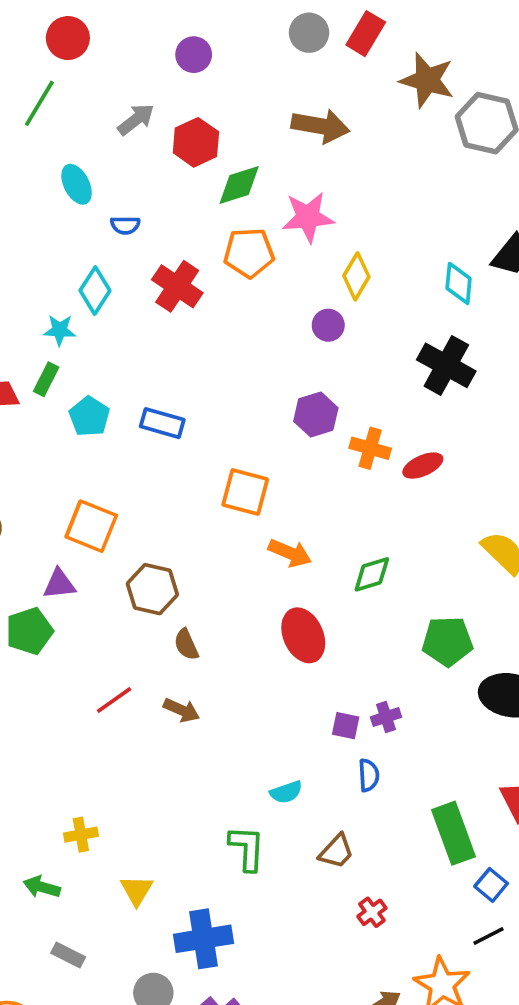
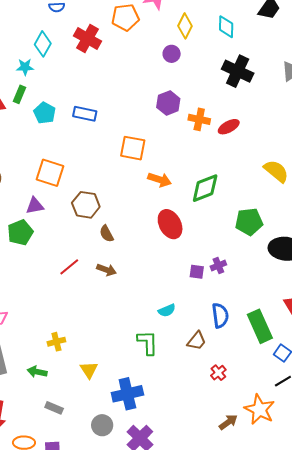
cyan diamond: (459, 283) -> (226, 27), moved
green diamond: (372, 574) -> (205, 188), size x1.4
blue semicircle: (369, 775) -> (220, 315), moved, size x1.4

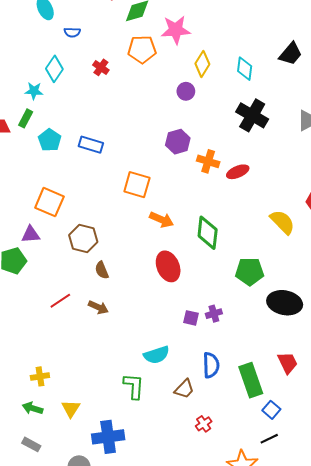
red cross: (88, 38) -> (101, 67), size x0.6
green diamond: (205, 188) -> (208, 233), turned -68
cyan semicircle: (167, 310) -> (157, 355), size x1.4
green arrow: (37, 372) -> (33, 408), moved

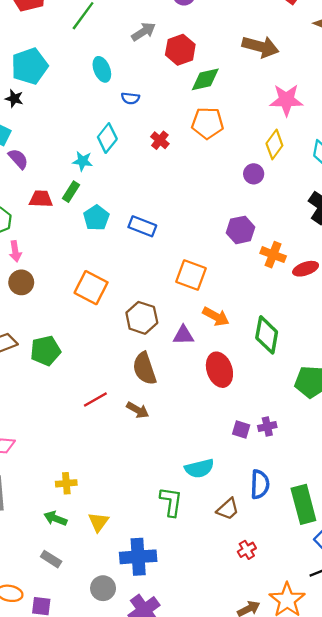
pink star: (176, 30) -> (286, 100), moved
purple triangle: (31, 234) -> (183, 335), moved
brown hexagon: (83, 238) -> (142, 318), moved
brown semicircle: (102, 270) -> (144, 369), size x1.6

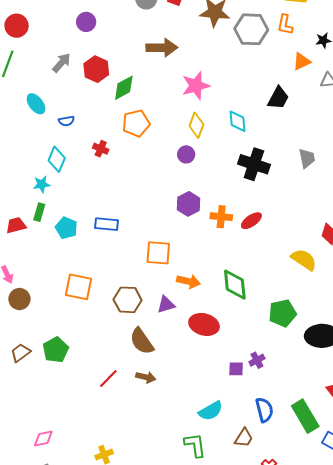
red ellipse: (219, 370) -> (204, 324), turned -40

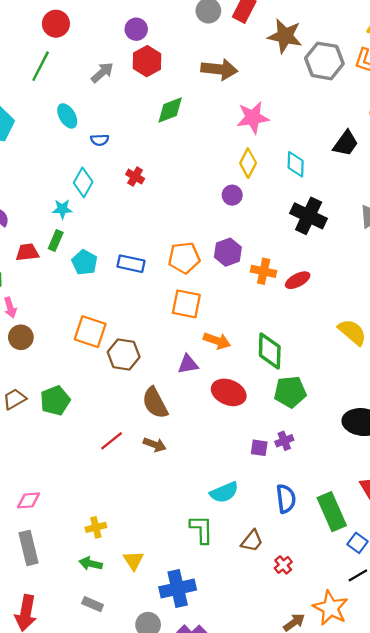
red hexagon: (96, 69) -> (147, 61), moved
orange pentagon: (136, 123) -> (184, 258), moved
brown hexagon: (128, 300) -> (124, 354), moved
green pentagon: (282, 313) -> (290, 392), moved
brown trapezoid: (244, 438) -> (252, 541), moved

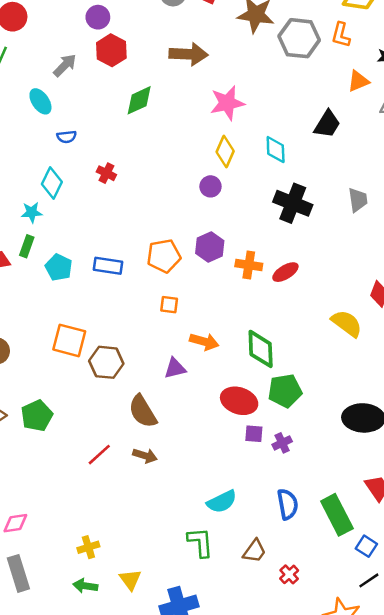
cyan ellipse: (67, 116) -> (40, 101), moved
orange square: (186, 304) -> (169, 305), size x0.6
red ellipse: (229, 392) -> (239, 401), moved
purple square: (259, 448) -> (254, 434), moved

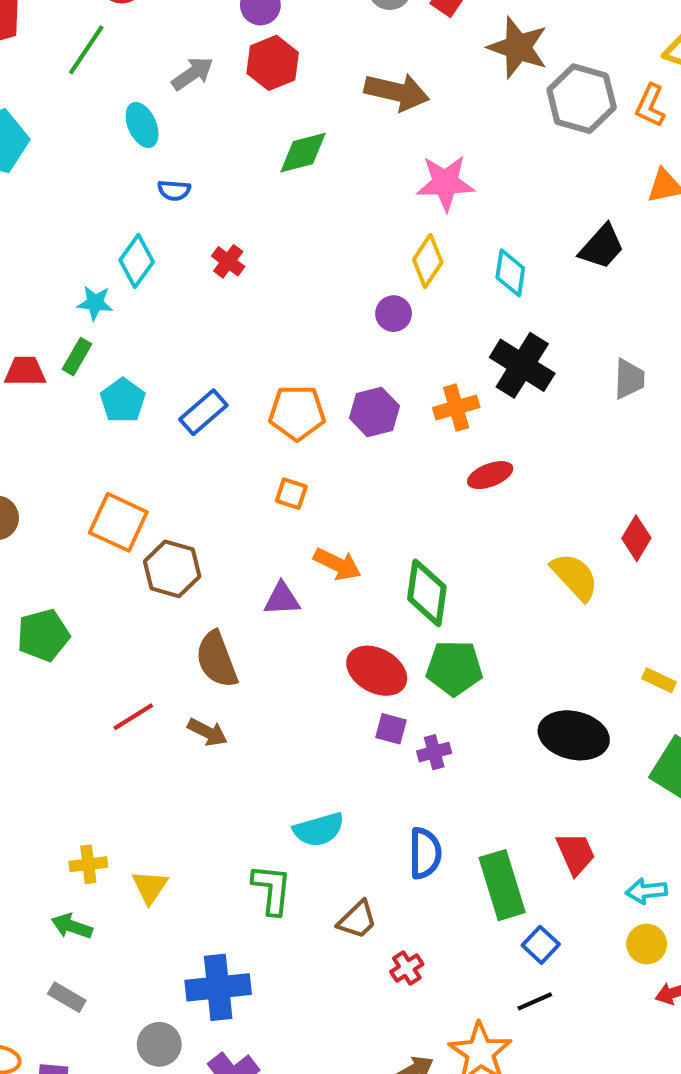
orange cross: (249, 265) -> (456, 408), moved, turned -35
blue rectangle: (108, 266) -> (203, 412), turned -60
yellow triangle: (130, 580) -> (150, 887), moved

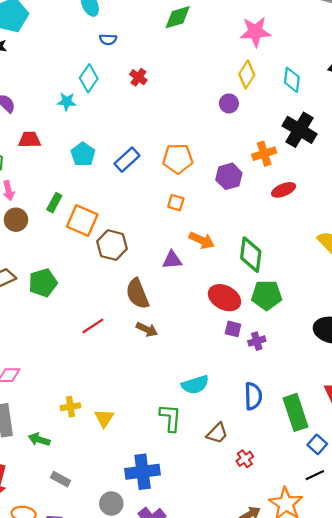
green rectangle: (77, 357) -> (54, 203), moved
purple hexagon: (374, 412) -> (229, 176), moved
brown arrow: (207, 732) -> (147, 329), moved
green arrow: (72, 926) -> (39, 439), moved

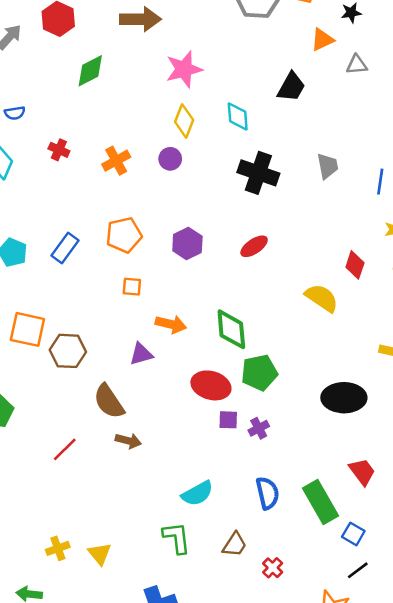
orange cross: (264, 154) -> (116, 161), moved

